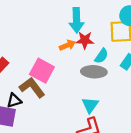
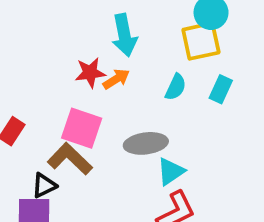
red star: (85, 40) -> (90, 73), moved
gray ellipse: (94, 72) -> (146, 143), moved
cyan triangle: (90, 105) -> (171, 171), turned 30

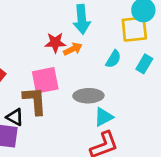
pink square: (82, 128) -> (45, 80), turned -36
brown L-shape: (70, 159) -> (35, 101), turned 36
black triangle: (44, 185) -> (15, 117), turned 48

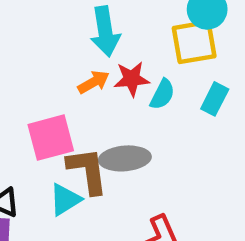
red star: (55, 43) -> (132, 79), moved
brown L-shape: (35, 101) -> (87, 171), moved
cyan triangle: (104, 117) -> (65, 200), moved

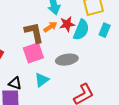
cyan semicircle: (162, 94) -> (81, 30), size x1.5
brown L-shape: (87, 171) -> (34, 33), moved

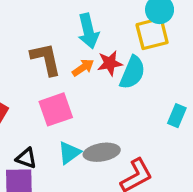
cyan rectangle: (105, 30) -> (177, 116), moved
brown L-shape: (34, 33) -> (46, 59), moved
gray ellipse: (67, 60) -> (102, 152), moved

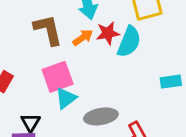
cyan rectangle: (177, 116) -> (171, 82), turned 60
cyan triangle: (69, 153) -> (66, 98), moved
black triangle: (26, 158) -> (31, 123), turned 42

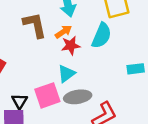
red star: (108, 33) -> (71, 45), moved
pink square: (58, 77) -> (47, 95), moved
cyan triangle: (66, 98) -> (66, 74), moved

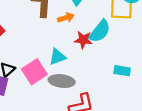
red star: (71, 45) -> (83, 40), moved
pink square: (47, 95) -> (34, 72), turned -30

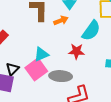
red star: (83, 40) -> (76, 51), moved
cyan triangle: (58, 57) -> (41, 54), moved

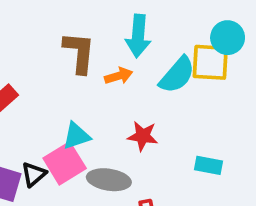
cyan semicircle: (91, 31) -> (177, 75), moved
black triangle: (13, 69) -> (34, 174), moved

